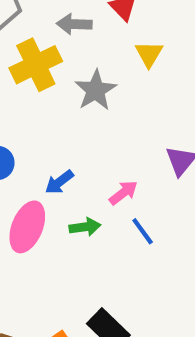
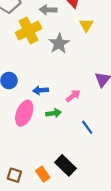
blue arrow: (59, 182) -> (41, 90), turned 32
blue line: (143, 231) -> (87, 127), moved

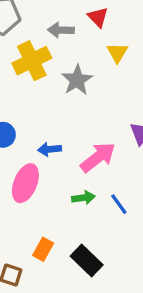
pink arrow: (73, 96) -> (98, 157), size x1.6
green arrow: (54, 113) -> (83, 198), moved
orange rectangle: (43, 174) -> (43, 249), moved, turned 64

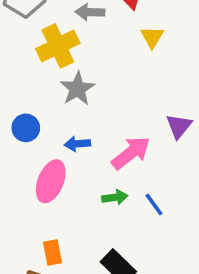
gray star: (77, 80) -> (77, 89), moved
orange rectangle: (43, 249) -> (52, 253), moved, turned -40

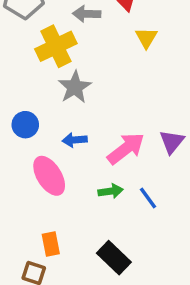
purple triangle: (179, 126) -> (172, 142), moved
pink ellipse: (51, 181) -> (49, 176), turned -54

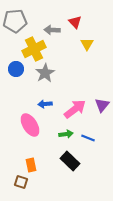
blue circle: (25, 125) -> (16, 69), moved
blue line: (148, 198) -> (88, 138), turned -32
black rectangle: (114, 258) -> (70, 161), moved

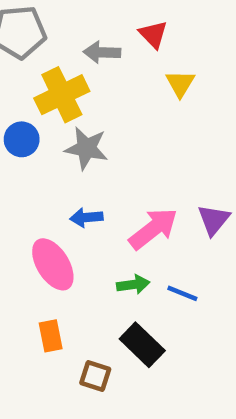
gray star: (45, 73) -> (86, 148), turned -30
orange rectangle: (31, 165) -> (51, 336), moved
brown square: (21, 182) -> (95, 376), moved

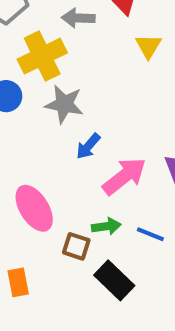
blue arrow: (86, 217) -> (88, 146), moved, turned -44
orange rectangle: (51, 336) -> (18, 282), moved
brown square: (95, 376) -> (76, 246), moved

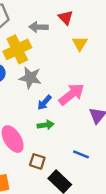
pink arrow: (124, 176) -> (72, 94), moved
green arrow: (106, 226) -> (46, 125), moved

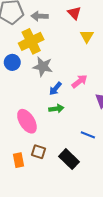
gray arrow: (39, 27) -> (40, 16), moved
pink arrow: (72, 94) -> (80, 81), size x0.7
brown square: (37, 161) -> (39, 152), moved

